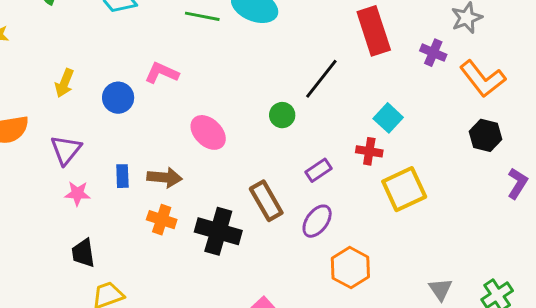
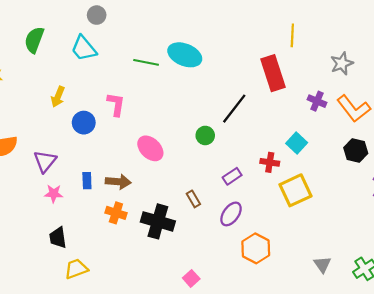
purple cross: (433, 53) -> (317, 101), moved
pink L-shape: (162, 73) -> (116, 104), turned 75
yellow arrow: (64, 83) -> (58, 97), moved
cyan square: (388, 118) -> (297, 143), moved
brown rectangle: (266, 201) -> (193, 199), size x0.6

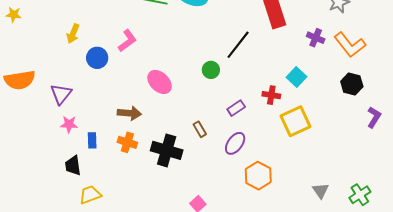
pink L-shape: (116, 104) -> (127, 41), turned 45
blue rectangle: (87, 181) -> (92, 140), moved

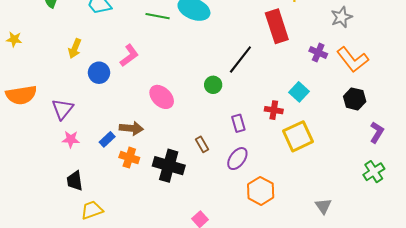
yellow star: (14, 15) -> (14, 39), moved
purple rectangle: (236, 108) -> (238, 123), turned -72
blue rectangle: (92, 140) -> (107, 139), moved, turned 49
green cross: (360, 195) -> (374, 172), moved

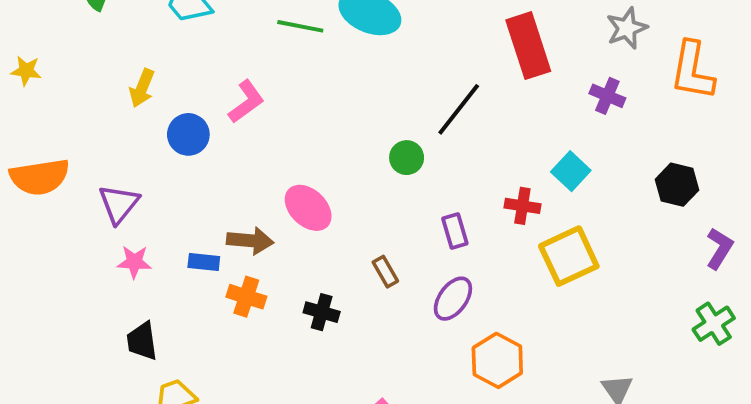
gray star: (341, 17) -> (627, 28), moved
orange L-shape: (353, 60) -> (692, 71), moved, turned 48
pink ellipse: (162, 97) -> (308, 208), moved
blue rectangle: (107, 139) -> (204, 262), turned 49
black cross: (169, 166) -> (322, 312), size x0.6

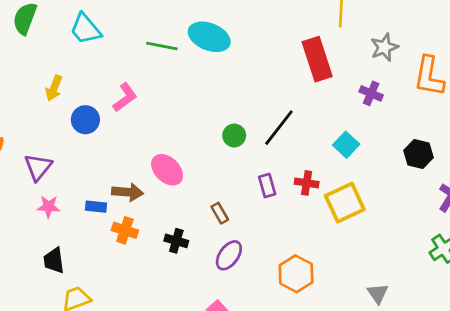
black line: (459, 109) -> (279, 128), moved
red cross: (522, 206) -> (307, 183), moved
purple ellipse: (453, 299) -> (229, 255), moved

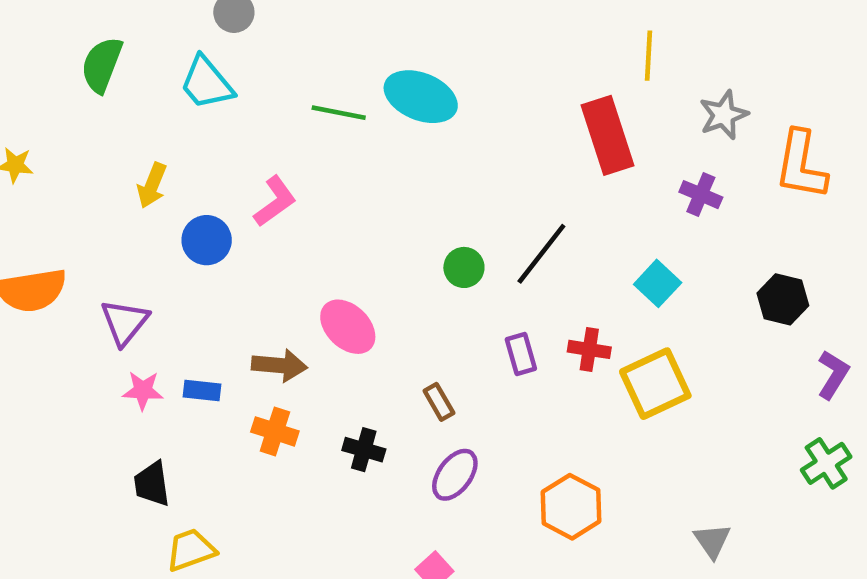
blue rectangle: (96, 207) -> (202, 390), moved

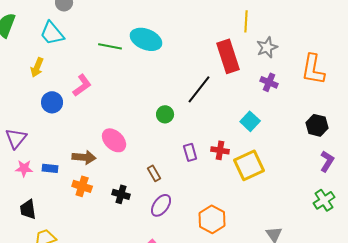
gray star: (724, 115) -> (267, 47), moved
yellow arrow: (152, 185) -> (37, 67), moved
black line: (541, 254) -> (199, 89), moved
black hexagon: (783, 299) -> (317, 125), moved

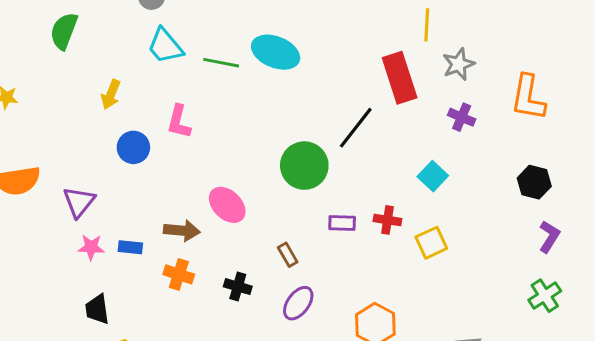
cyan trapezoid: (52, 33) -> (165, 46), moved
pink L-shape: (82, 85) -> (179, 122), turned 140
green circle: (165, 114) -> (304, 166), size x1.8
purple rectangle: (190, 152) -> (342, 223), turned -72
yellow square: (249, 165) -> (431, 243), size x0.7

